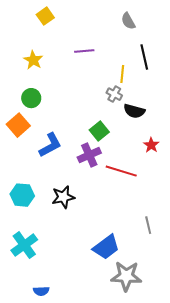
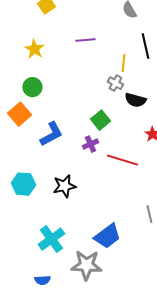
purple cross: (89, 155) -> (90, 144), size x0.7
cyan cross: (24, 245) -> (51, 239), moved
gray star: (126, 276) -> (86, 265), moved

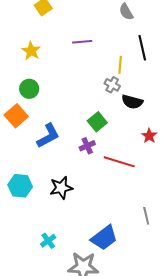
cyan cross: (51, 239) -> (48, 241), size x0.6

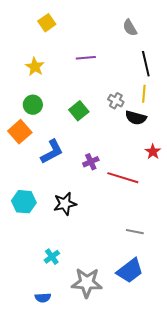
yellow line: (120, 65) -> (144, 94), moved
green square: (97, 122) -> (79, 111), moved
gray line: (146, 216) -> (135, 232), moved, turned -66
blue trapezoid: (104, 238) -> (130, 271), moved

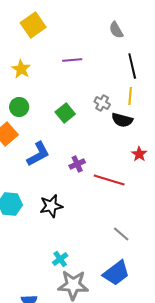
yellow square: (47, 23) -> (33, 25), size x1.4
gray line: (135, 232) -> (121, 234), turned 30
cyan cross: (52, 257) -> (60, 259), moved

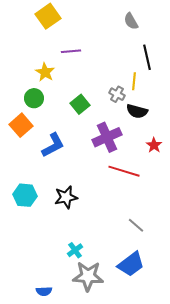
purple line: (72, 60) -> (71, 51), moved
yellow star: (21, 69) -> (45, 72), moved
yellow line: (130, 96) -> (134, 81), moved
purple cross: (77, 164) -> (107, 137), moved, size x1.8

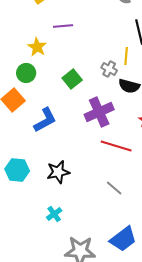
gray line: (136, 225) -> (114, 188), moved
cyan cross: (75, 250) -> (54, 214), moved

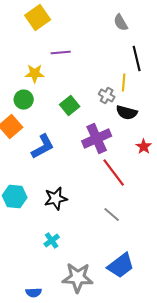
yellow star: (37, 47) -> (35, 74), turned -30
red line: (116, 146) -> (114, 173), turned 36

